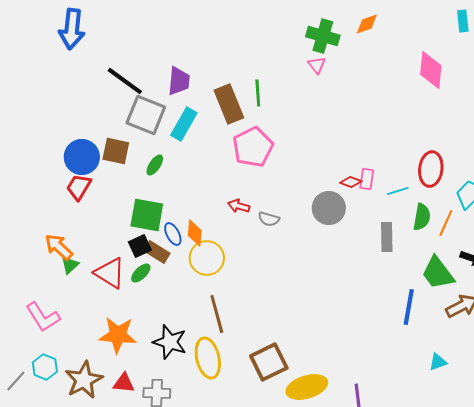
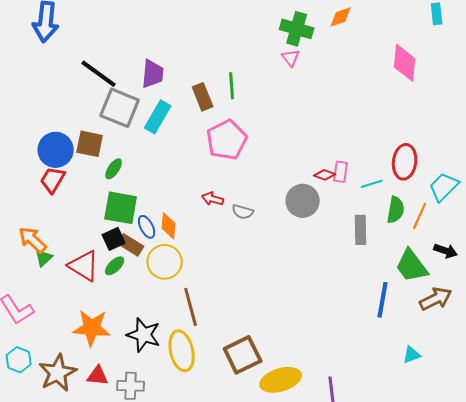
brown rectangle: (229, 104) -> (203, 97), size x0.7
green ellipse: (155, 165) -> (114, 169), moved
yellow circle: (207, 258) -> (165, 262), moved

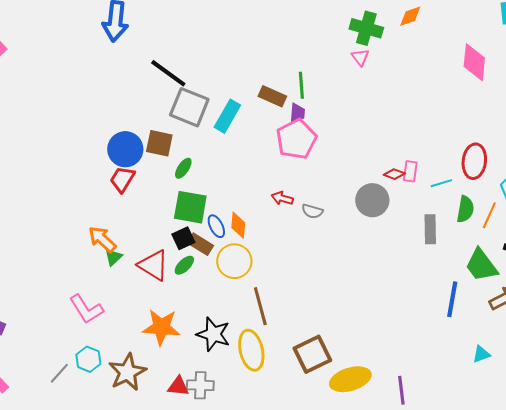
purple trapezoid: (153, 74) -> (297, 113), moved, size x0.7
brown rectangle: (203, 97) -> (272, 96), turned -44
red triangle: (98, 376) -> (178, 386), moved

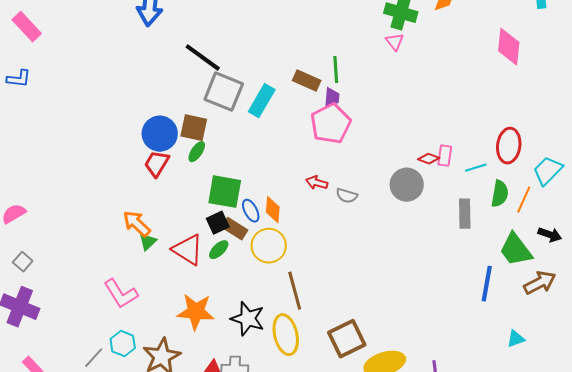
green ellipse: (183, 168) -> (197, 152), moved

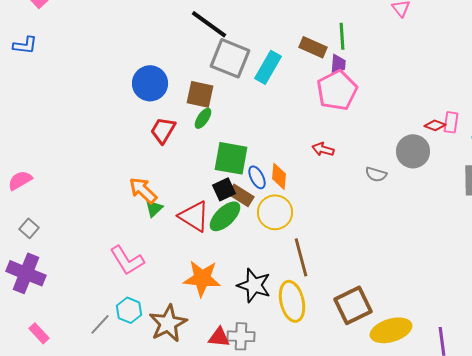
blue circle: (160, 134) -> (150, 83), moved
gray semicircle: (347, 196) -> (376, 174), moved
green ellipse: (219, 250) -> (225, 216), size x1.6

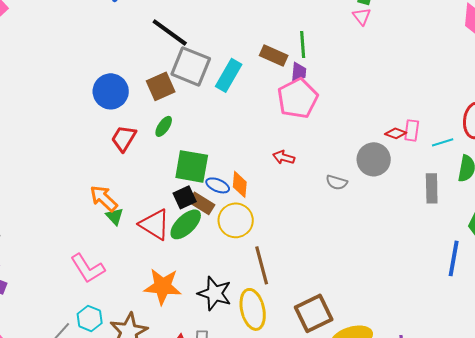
brown square: (200, 94) -> (161, 86), moved, turned -36
blue ellipse: (257, 177) -> (218, 185), turned -40
green triangle: (154, 208) -> (115, 216), turned -30

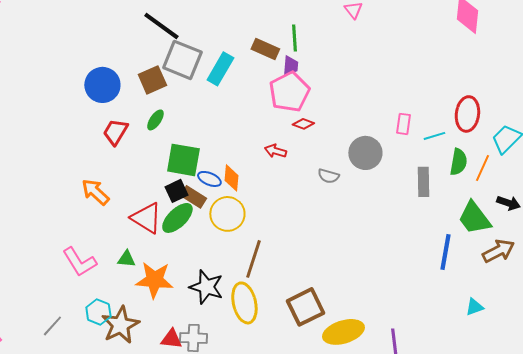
red diamond: (396, 133) -> (303, 124), moved
green triangle: (115, 216) -> (126, 259), moved, turned -42
brown line: (262, 265) -> (253, 259), turned 33
cyan hexagon: (90, 318) -> (98, 312), moved

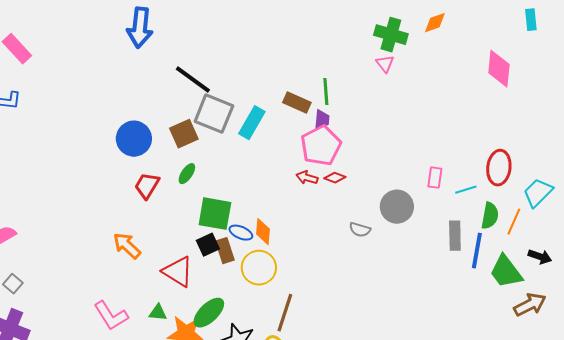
red arrow: (275, 151) -> (307, 178), moved
brown rectangle: (193, 197) -> (225, 251), turned 40
green ellipse: (177, 218) -> (209, 313), moved
blue line: (445, 252) -> (477, 251), moved

